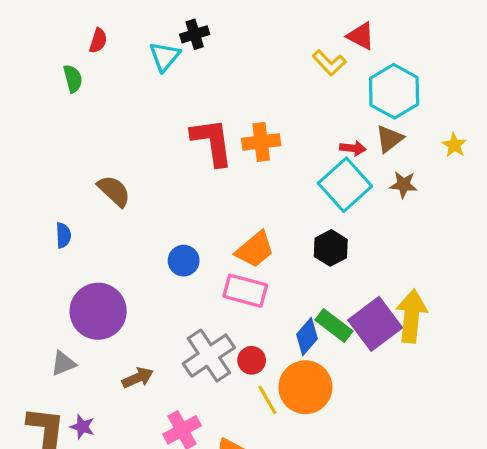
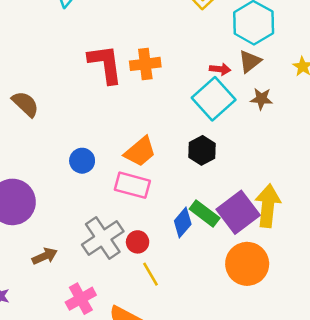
orange circle: (305, 387) -> (247, 264), moved

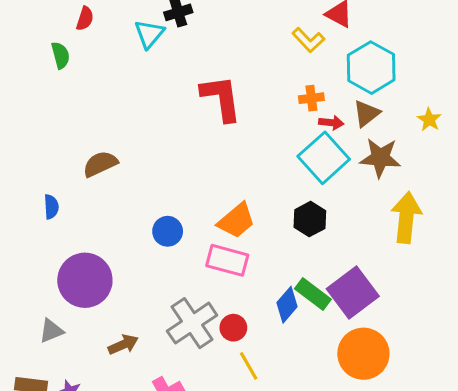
red L-shape: (105, 64) -> (221, 98), moved
orange cross: (145, 64) -> (311, 98), moved, size x0.7
brown star: (261, 99) -> (380, 158), size x1.5
brown semicircle: (25, 104) -> (100, 164), turned -68
yellow arrow: (268, 206) -> (406, 218), moved

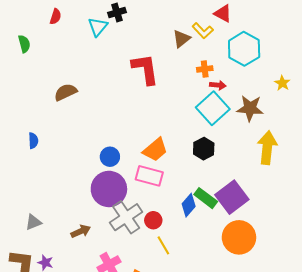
green semicircle: (60, 55) -> (24, 44), moved
brown triangle: (366, 113) -> (182, 39), moved
brown semicircle: (100, 164) -> (66, 92), moved
purple circle: (85, 280) -> (109, 189), moved

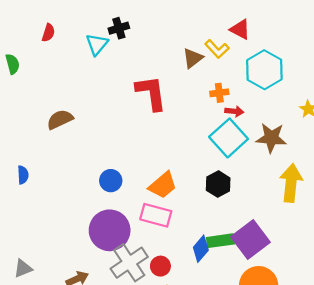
blue circle: (110, 157) -> (111, 181), moved
green rectangle: (206, 198) -> (220, 241), turned -45

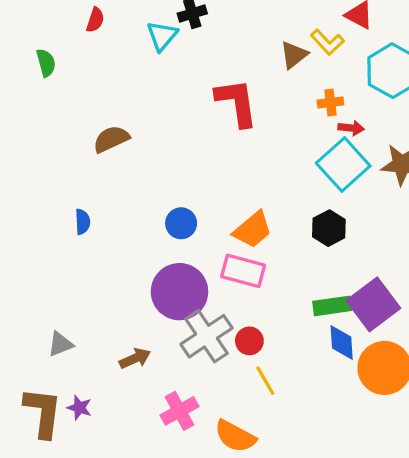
blue semicircle: (23, 175) -> (83, 222), moved
blue diamond: (201, 249) -> (342, 342), moved, turned -44

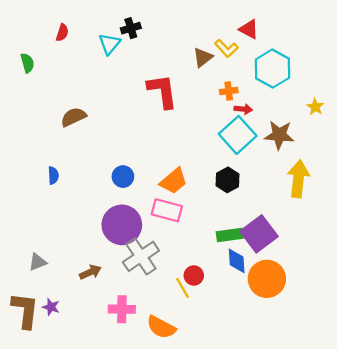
red circle: (249, 341) -> (194, 275), moved
pink cross: (180, 411) -> (122, 309), turned 30

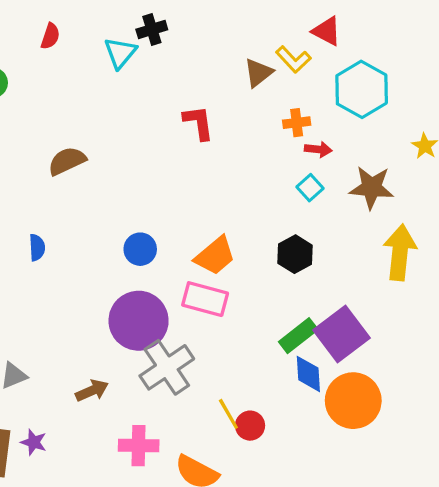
red L-shape: (162, 91) -> (198, 123), size x0.7
cyan square: (238, 135) -> (310, 188), size x0.5
green rectangle: (230, 235) -> (298, 336), turned -30
red circle: (194, 275) -> (250, 426), moved

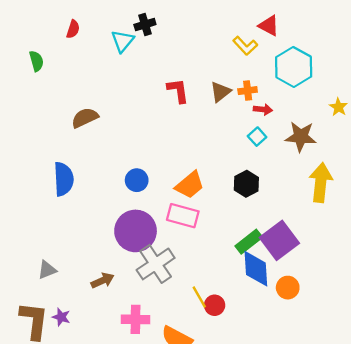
brown triangle: (258, 73) -> (220, 92), moved
blue semicircle: (37, 247) -> (64, 179), size x1.8
blue diamond: (308, 374) -> (256, 269), size x1.4
orange circle: (353, 401) -> (288, 288), size x0.6

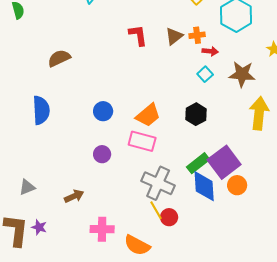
purple circle: (136, 231) -> (102, 154), size x0.5
gray cross: (156, 264) -> (158, 183), moved, turned -32
orange circle: (288, 288) -> (237, 185), moved

